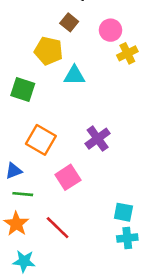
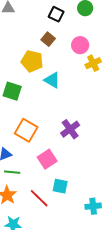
cyan triangle: (74, 75) -> (52, 80), turned 30
cyan square: (123, 212) -> (60, 186), moved

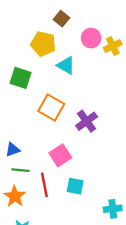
pink circle: (80, 45) -> (91, 38), moved
orange square: (26, 130) -> (51, 107), moved
red line: (39, 198) -> (44, 185), moved, turned 35

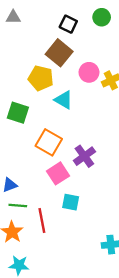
brown square: (61, 19) -> (59, 53), size x1.6
pink square: (60, 155) -> (58, 173), moved
cyan square: (75, 186) -> (71, 202), moved

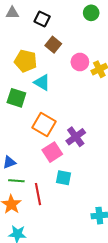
black square: (68, 24) -> (42, 19), moved
brown square: (59, 53) -> (53, 45), size x0.7
yellow pentagon: (41, 78) -> (26, 61), moved
cyan triangle: (64, 100) -> (42, 82), moved

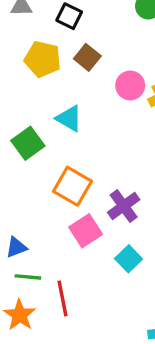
yellow pentagon: (26, 61) -> (43, 59), moved
green square: (16, 98) -> (28, 143), turned 36
cyan square: (64, 178) -> (129, 259), moved, turned 35

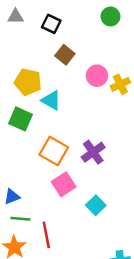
yellow pentagon: (43, 59) -> (28, 82), moved
green square: (28, 143) -> (20, 119), turned -30
purple cross: (124, 206) -> (93, 152), moved

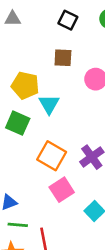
black square: (51, 24) -> (68, 20), moved
brown square: (65, 55) -> (63, 58), turned -36
cyan triangle: (51, 100) -> (49, 104), turned 30

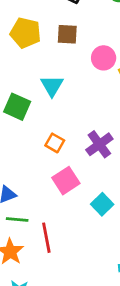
yellow pentagon: (25, 85) -> (25, 33), moved
orange square: (52, 156) -> (55, 143), size x0.6

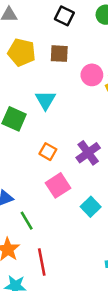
green line: (17, 220) -> (27, 221), moved, turned 54
red line: (46, 238) -> (42, 262), moved

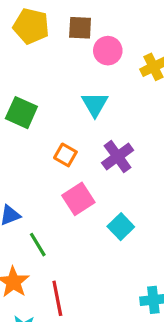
pink circle: (92, 75) -> (108, 51), moved
cyan triangle: (45, 100) -> (95, 104), moved

